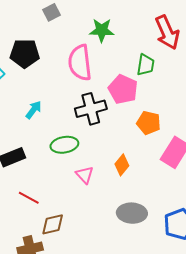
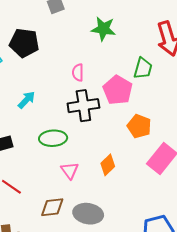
pink semicircle: (80, 63) -> (78, 73), moved, size x0.5
gray ellipse: (132, 213) -> (88, 214), moved
brown diamond: (53, 224) -> (52, 207), moved

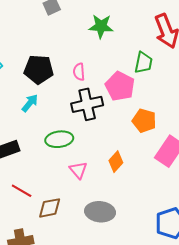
black pentagon: (24, 43) -> (39, 69), moved
brown diamond: (52, 207) -> (50, 208), moved

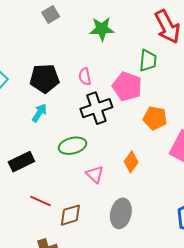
gray ellipse: (100, 212) -> (121, 213), turned -76

